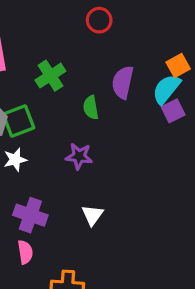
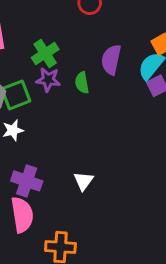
purple star: (79, 156) -> (48, 80), moved
pink semicircle: (25, 252) -> (22, 215), size x1.6

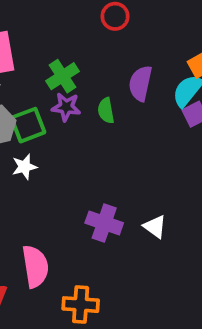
purple cross: (27, 181) -> (104, 223), moved
white triangle: (84, 181) -> (155, 227), moved, turned -30

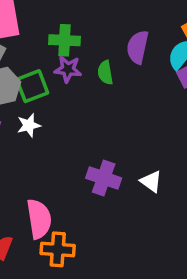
green cross: (62, 76) -> (64, 40), turned 36
orange cross: (81, 305) -> (58, 249), moved

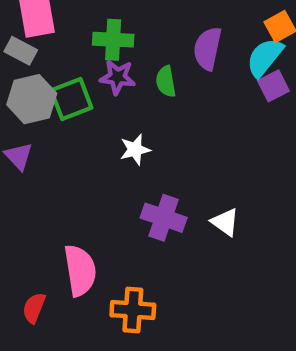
white star: (29, 125) -> (135, 150), moved
orange cross: (58, 249) -> (133, 310), moved

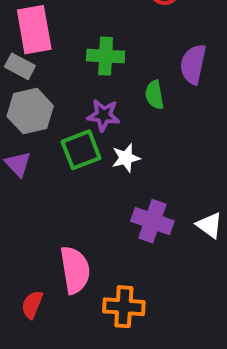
purple star: (117, 77) -> (103, 115), moved
green square: (71, 99) -> (81, 150), moved

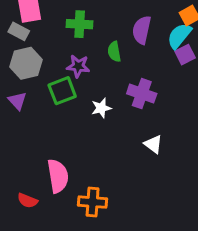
white star: (126, 158) -> (101, 108), moved
purple cross: (152, 221) -> (142, 94), moved
red semicircle: (32, 305) -> (27, 201), turned -90

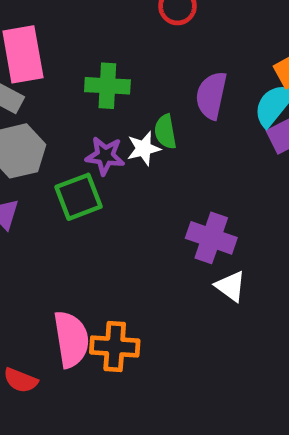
purple cross: (142, 94) -> (211, 238), moved
white star: (101, 108) -> (144, 149), moved
orange cross: (93, 202) -> (115, 346), moved

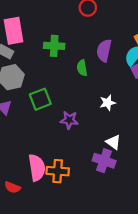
white star: (144, 149) -> (108, 103), moved
purple star: (105, 156) -> (69, 120), moved
purple cross: (211, 238) -> (104, 161), moved

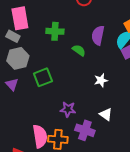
green semicircle: (82, 68) -> (79, 50), turned 136
purple star: (69, 120) -> (68, 109), moved
purple cross: (104, 161) -> (85, 130), moved

